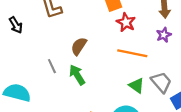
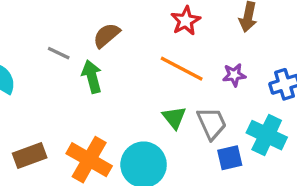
purple star: (164, 35) -> (234, 75), moved
gray line: (52, 66) -> (59, 53), turned -56

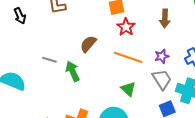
brown semicircle: (107, 35) -> (88, 44), moved
gray trapezoid: (212, 123) -> (162, 79), moved

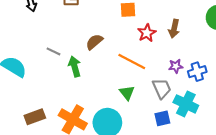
red star: (126, 27) -> (147, 33), moved
purple star: (162, 56) -> (176, 66), moved

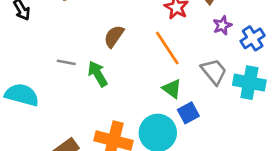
orange line: (132, 61) -> (167, 48), turned 44
purple star: (176, 66) -> (222, 25), moved
blue square: (162, 118) -> (188, 113), moved

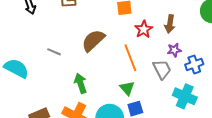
brown semicircle: (114, 36) -> (93, 41), size x1.4
gray trapezoid: (214, 72) -> (162, 69), moved
green arrow: (98, 74) -> (80, 83), moved

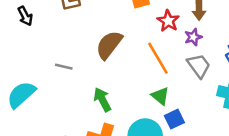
purple star: (174, 50) -> (193, 37), moved
cyan semicircle: (16, 68) -> (21, 95), turned -60

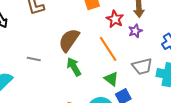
gray trapezoid: (199, 66) -> (142, 66), moved, turned 115
green arrow: (102, 100) -> (74, 67), moved

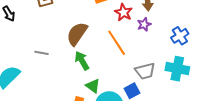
gray trapezoid: (142, 66) -> (145, 71), moved
green triangle: (111, 79) -> (93, 86), moved

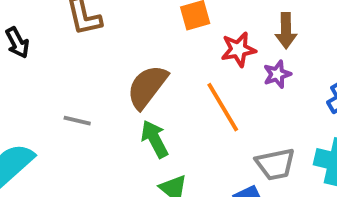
red star: (123, 12) -> (238, 49), turned 30

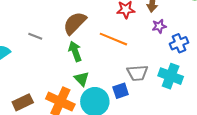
purple star: (277, 74) -> (159, 26), moved
orange line: (223, 107) -> (113, 39), turned -44

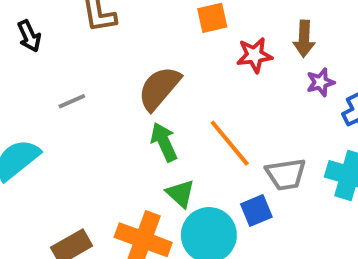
gray line: (35, 36) -> (72, 101), moved, turned -40
orange line: (113, 39) -> (230, 143), moved, turned 32

